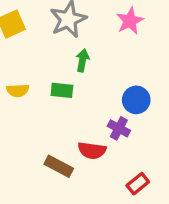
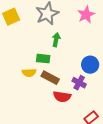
yellow semicircle: (18, 90) -> (29, 73), moved
brown rectangle: (59, 166) -> (50, 78), moved

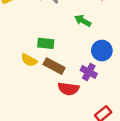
green arrow: (56, 40) -> (83, 21), moved, turned -72
yellow semicircle: (29, 73) -> (29, 60), turned 32

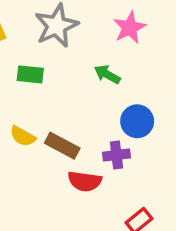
green rectangle: (46, 43) -> (30, 74), moved
purple cross: (89, 72) -> (117, 155), turned -35

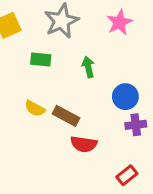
green arrow: (107, 74) -> (88, 67), moved, turned 48
purple cross: (117, 155) -> (136, 125), moved

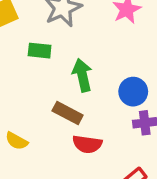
green arrow: (88, 67) -> (82, 75), moved, size x1.4
yellow semicircle: (35, 108) -> (17, 141), moved

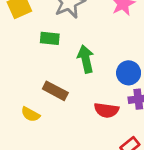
brown rectangle: (68, 113) -> (55, 91), moved
red semicircle: (87, 144) -> (106, 110), moved

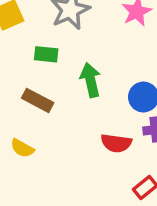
brown rectangle: (55, 91) -> (38, 100), moved

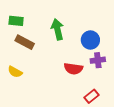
green rectangle: (46, 54) -> (16, 21), moved

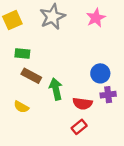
green arrow: (57, 29) -> (56, 89), moved
red rectangle: (91, 96) -> (79, 127), moved

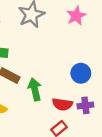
purple cross: (108, 95) -> (85, 105), moved

